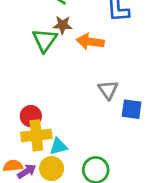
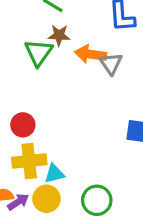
gray triangle: (108, 90) -> (111, 64), moved
red circle: (31, 116) -> (23, 125), moved

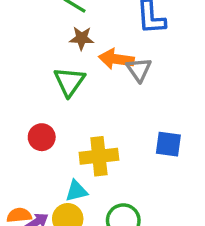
green triangle: (39, 53) -> (69, 82), moved
yellow cross: (29, 161) -> (99, 156), moved

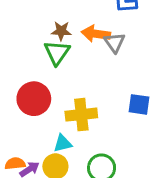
brown star: (82, 38) -> (61, 31), moved
red circle: (42, 137) -> (34, 99), size x1.5

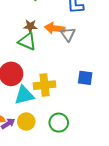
green triangle: (57, 53) -> (27, 41), turned -42
cyan triangle: (63, 143) -> (24, 95), moved, size x1.5

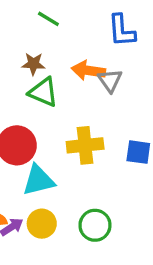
brown star: (30, 26) -> (33, 64), moved
yellow cross: (45, 85) -> (85, 145), moved

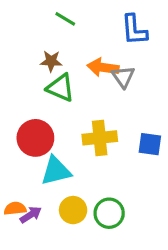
yellow circle: (42, 224) -> (73, 210), moved

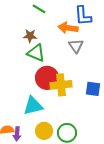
orange arrow: (103, 67) -> (68, 28), moved
red circle: (35, 138) -> (47, 78), moved
purple arrow: (31, 215) -> (17, 134), turned 128

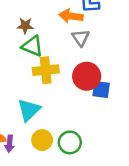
red circle: (47, 78) -> (87, 76), moved
yellow cross: (61, 85) -> (46, 70), moved
cyan triangle: (33, 106) -> (29, 110), turned -30

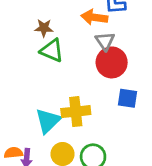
yellow cross: (46, 70) -> (76, 112), moved
red circle: (87, 76) -> (112, 62), moved

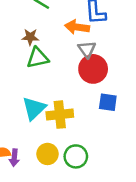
green triangle: (52, 50) -> (38, 58), turned -35
cyan triangle: (48, 121) -> (34, 108), moved

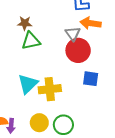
orange arrow: (77, 27) -> (91, 23), moved

